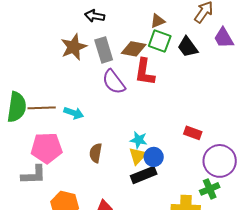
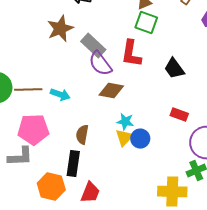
black trapezoid: (188, 47) -> (174, 69), moved
brown diamond: (134, 49) -> (111, 91), moved
gray rectangle: (104, 50) -> (93, 46), moved, turned -30
black rectangle: (144, 175) -> (73, 164), moved, turned -60

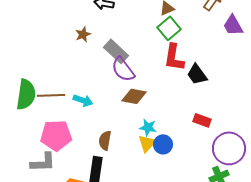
green square: (146, 23) -> (169, 28), turned 30
brown star: (60, 29) -> (83, 34), size x0.6
red L-shape: (131, 54) -> (174, 57), moved

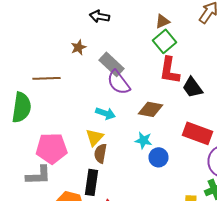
brown line: (51, 95) -> (46, 78), moved
brown diamond: (134, 96) -> (150, 109), moved
cyan arrow: (83, 100) -> (106, 113), moved
red rectangle: (202, 120) -> (198, 133), size x1.6
yellow triangle: (147, 143) -> (94, 137), moved

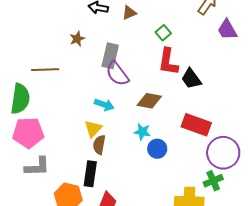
brown triangle: (162, 21) -> (129, 13), moved
green square: (164, 41) -> (163, 33), size x0.7
gray rectangle: (112, 64) -> (110, 56), turned 60
pink pentagon: (52, 148) -> (28, 133), moved

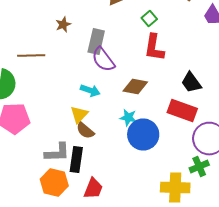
black trapezoid: (191, 79) -> (191, 82), moved
brown semicircle: (99, 145) -> (85, 130), turned -60
blue circle: (157, 149) -> (143, 134), size x1.6
gray L-shape: (37, 167) -> (57, 152), moved

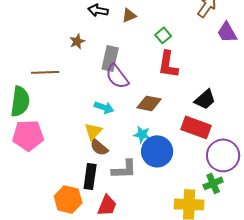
black trapezoid: (191, 82) -> (205, 99), turned -95
gray L-shape: (57, 152) -> (124, 169), moved

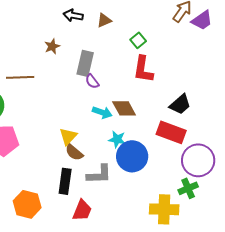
purple trapezoid: (227, 32) -> (202, 20), moved, turned -95
purple semicircle: (117, 76) -> (92, 81), size x0.6
brown diamond: (149, 103) -> (124, 108), turned 50
cyan arrow: (104, 107) -> (102, 112), moved
orange hexagon: (68, 199) -> (27, 204), moved

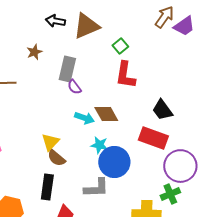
brown triangle: (104, 20) -> (86, 26), size x1.8
black trapezoid: (180, 104) -> (162, 110), turned 95
gray L-shape: (99, 174) -> (96, 188), moved

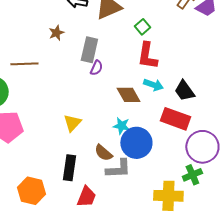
purple semicircle: (74, 87) -> (96, 68), turned -119
cyan arrow: (84, 118) -> (153, 85), moved
brown semicircle: (56, 158) -> (103, 153), moved

